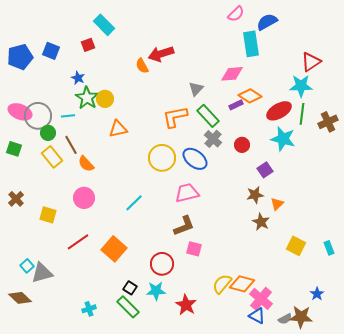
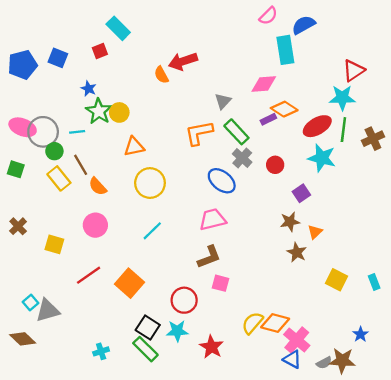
yellow circle: (162, 158) -> (150, 183), moved
black square: (130, 288) -> (148, 328), size x1.5

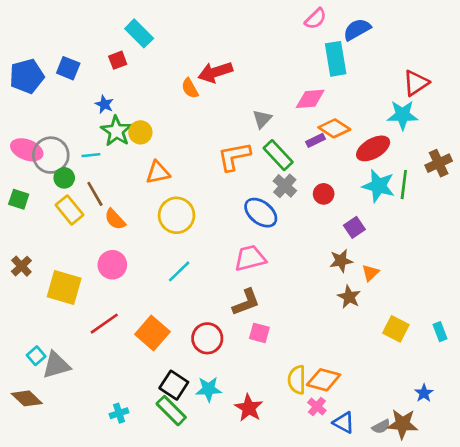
green line: (343, 130) -> (404, 185), moved
yellow square: (54, 244) -> (64, 287), size x1.5
red circle: (184, 300) -> (207, 338), moved
yellow semicircle: (252, 323) -> (297, 380), turned -40
pink cross: (297, 340) -> (317, 407), moved, size x0.6

